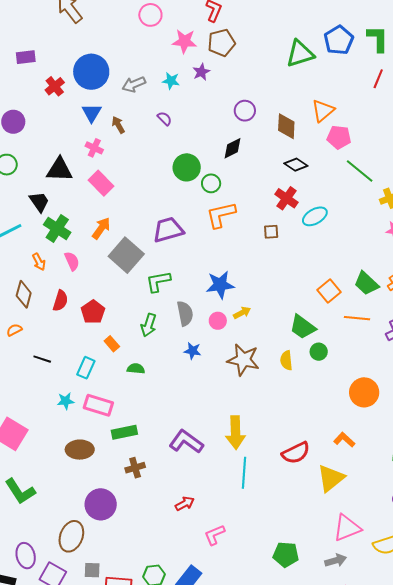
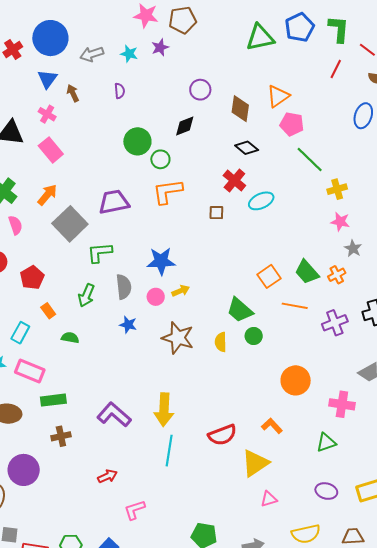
purple semicircle: (164, 119) -> (120, 91), turned 35
pink triangle: (347, 528) -> (269, 499), moved, size x0.6

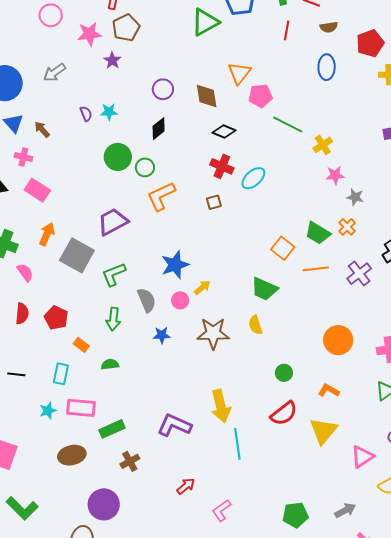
gray arrow: (92, 54) -> (54, 72), moved
cyan star: (129, 54) -> (109, 112), moved
green circle: (254, 336) -> (284, 373), moved
pink triangle: (269, 499) -> (362, 457), moved, size x1.4

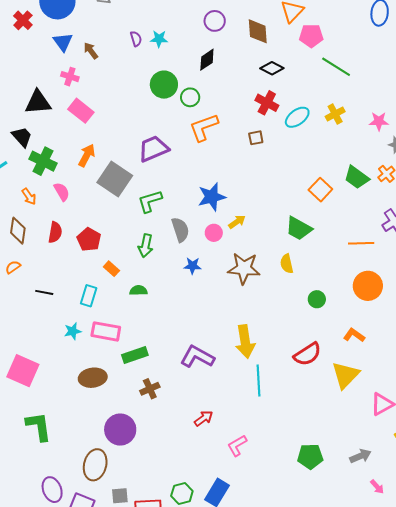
yellow cross: (323, 145) -> (335, 114), moved
orange line: (316, 269) -> (361, 243), moved
green circle: (284, 373) -> (317, 299), moved
green L-shape: (22, 508) -> (39, 426), turned -148

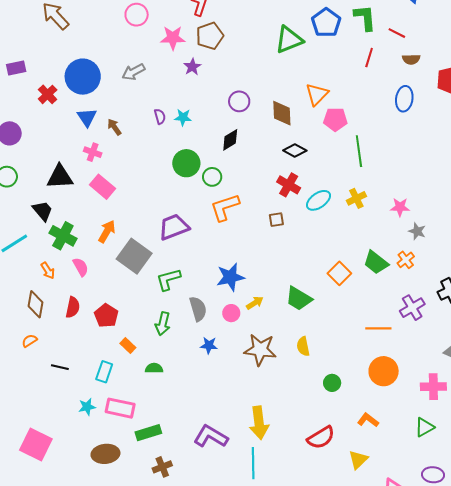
green line: (336, 67) -> (359, 151), turned 48
green trapezoid: (299, 229) -> (299, 299), moved
yellow triangle: (345, 375) -> (358, 460), size x0.7
cyan line: (259, 381) -> (253, 463), moved

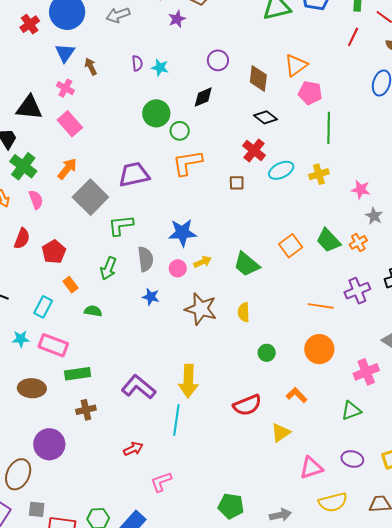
pink cross: (433, 387) -> (366, 372), turned -30

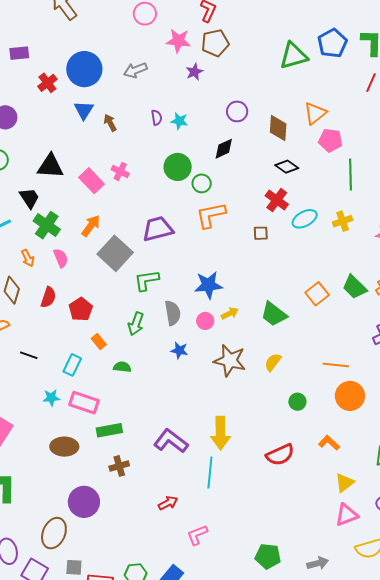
pink cross: (65, 88) -> (120, 171), moved
orange line: (321, 306) -> (336, 365), moved
yellow semicircle: (244, 312) -> (273, 362), turned 42
yellow triangle: (281, 433) -> (345, 483), moved

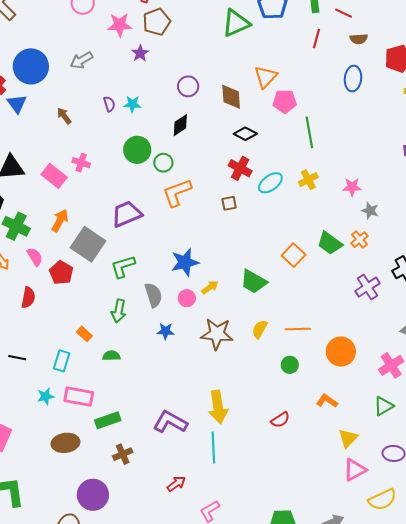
blue triangle: (84, 110) -> (17, 104), moved
red pentagon: (81, 309) -> (61, 273), moved
orange line: (336, 365) -> (298, 329), moved
red semicircle: (280, 455) -> (280, 420), size x0.7

